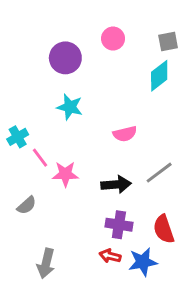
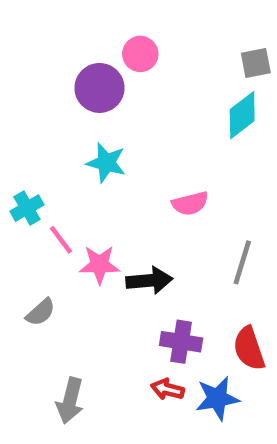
pink circle: (113, 39) -> (140, 54), moved
gray line: (159, 173) -> (242, 262), turned -36
black arrow: (116, 184) -> (149, 281), moved

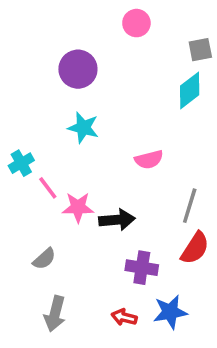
pink circle: (140, 54) -> (136, 23), moved
gray semicircle: (41, 312) -> (44, 259), moved
red semicircle: (249, 348) -> (195, 248), moved, turned -128
red arrow: (167, 389) -> (124, 317), moved

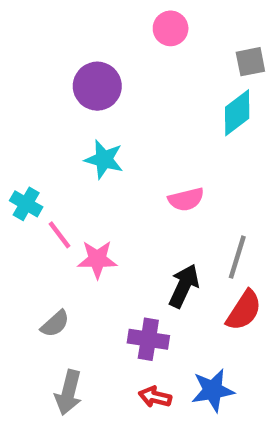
cyan cross: (21, 163) -> (26, 204), turned -30
black arrow: (117, 220) -> (184, 286), moved, turned -60
purple cross: (142, 268) -> (148, 339), moved

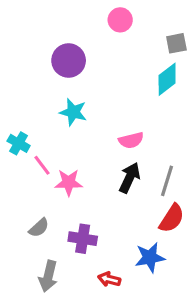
black arrow: (184, 286) -> (130, 178), moved
purple cross: (148, 339) -> (83, 239), moved
blue star: (213, 390) -> (150, 257), moved

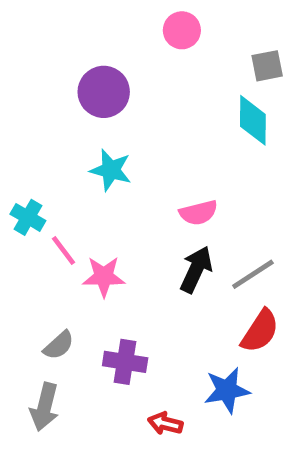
cyan diamond: (167, 79) -> (253, 120), turned -52
gray line: (167, 181) -> (253, 274), turned 40
gray arrow: (48, 276) -> (45, 407), moved

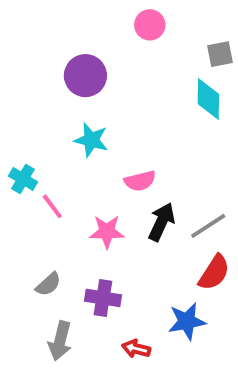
pink semicircle: (198, 213) -> (140, 181), moved
pink star: (104, 277) -> (107, 232), moved
gray arrow: (45, 407) -> (60, 341), moved

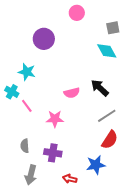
cyan diamond: (208, 99) -> (107, 51), turned -30
cyan star: (91, 140) -> (27, 72), moved
black arrow: (161, 222) -> (100, 88), moved, turned -72
gray semicircle: (48, 284) -> (25, 146), turned 128

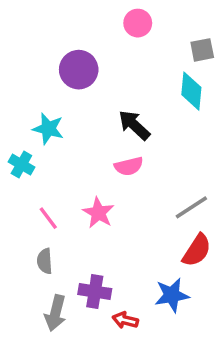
cyan diamond: (107, 51) -> (191, 91), turned 35
black arrow: (100, 88) -> (134, 125), moved
pink line: (27, 106) -> (48, 218), moved
pink star: (55, 119) -> (98, 213), turned 30
purple cross: (53, 153) -> (95, 292), moved

